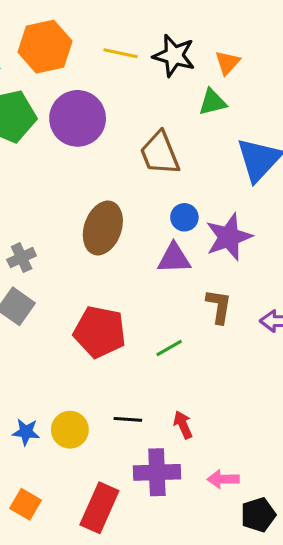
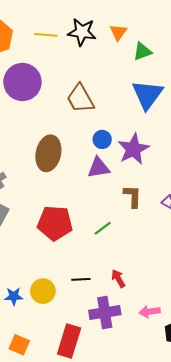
green triangle: (212, 102) -> (142, 51), moved

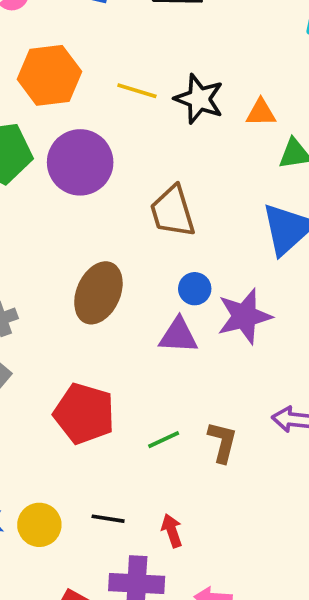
orange triangle: (118, 32) -> (261, 113), turned 42
brown L-shape: (133, 196) -> (222, 442), moved

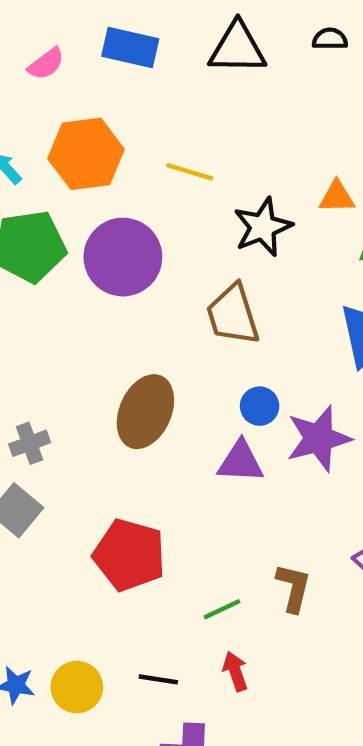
black star: (199, 99) -> (263, 227), moved, turned 30
green line: (164, 440) -> (222, 609), moved
red arrow: (172, 531) -> (235, 671), moved

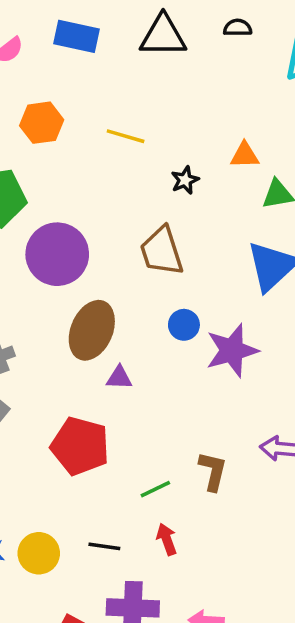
orange hexagon: (86, 154) -> (42, 123), size x0.7
black star: (263, 227) -> (185, 180), size x0.6
purple circle: (123, 257) -> (57, 254), moved
purple triangle: (241, 462) -> (119, 378), moved, size x0.7

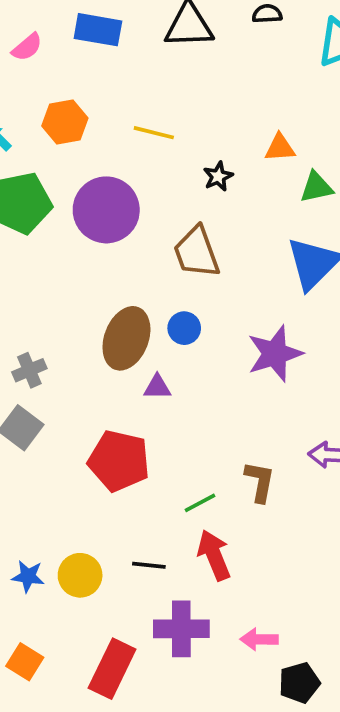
purple circle: (57, 254) -> (106, 210), moved
blue circle: (184, 325) -> (184, 328), moved
red arrow: (167, 539) -> (214, 555), size x1.5

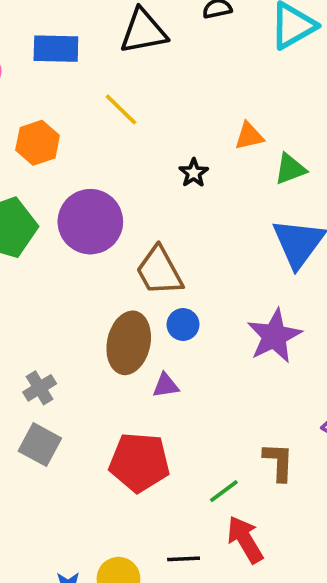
yellow line: (154, 133) -> (121, 109), moved, turned 39
brown trapezoid: (197, 252) -> (159, 271), moved

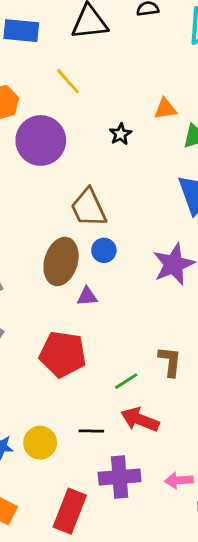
purple circle: (90, 222) -> (41, 140), moved
red arrow: (245, 540) -> (140, 420), turned -42

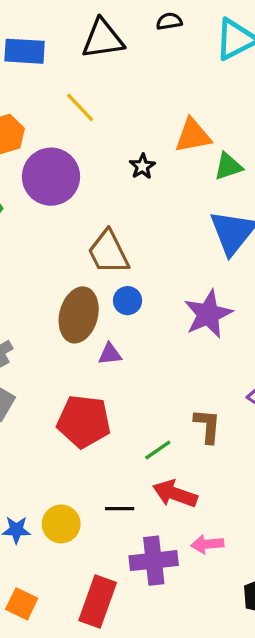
orange triangle: (165, 109) -> (193, 136), size x1.4
pink arrow: (179, 480) -> (207, 544), moved

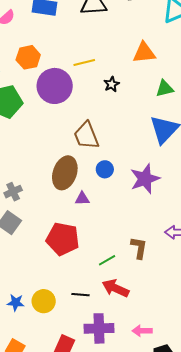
yellow line: (80, 107) -> (84, 63), moved, turned -65
orange triangle: (193, 136) -> (144, 53), moved
blue circle: (128, 301) -> (105, 169), moved
pink arrow: (207, 544) -> (142, 331), moved

